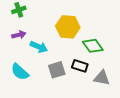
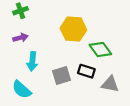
cyan arrow: (39, 47) -> (32, 61), moved, turned 72
cyan semicircle: (20, 72) -> (22, 90), moved

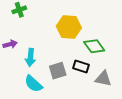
purple arrow: (20, 38) -> (10, 44), moved
cyan semicircle: (22, 90) -> (33, 84), moved

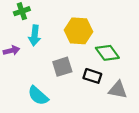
cyan arrow: (30, 57) -> (35, 35), moved
gray square: (58, 71) -> (62, 67), moved

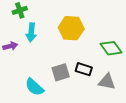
green diamond: (107, 53) -> (111, 48), moved
gray square: (62, 67) -> (61, 72), moved

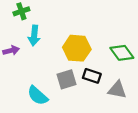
yellow hexagon: (71, 28) -> (77, 48), moved

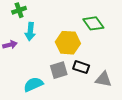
green diamond: (122, 53) -> (93, 23), moved
cyan semicircle: (38, 96) -> (33, 84), turned 114

